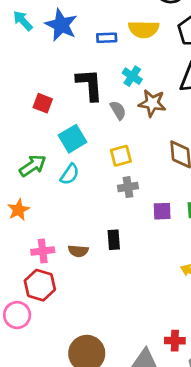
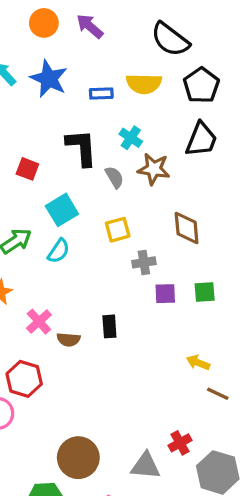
gray cross: (128, 187) -> (144, 262), moved
pink cross: (43, 251) -> (39, 322), moved, turned -35
red cross: (175, 341) -> (180, 443), turned -30

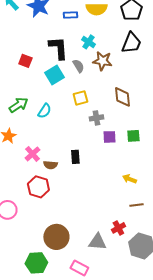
cyan square: (62, 210) -> (54, 75), moved
red hexagon: (24, 379) -> (38, 187), moved
brown line: (218, 394) -> (136, 205), moved, turned -32

